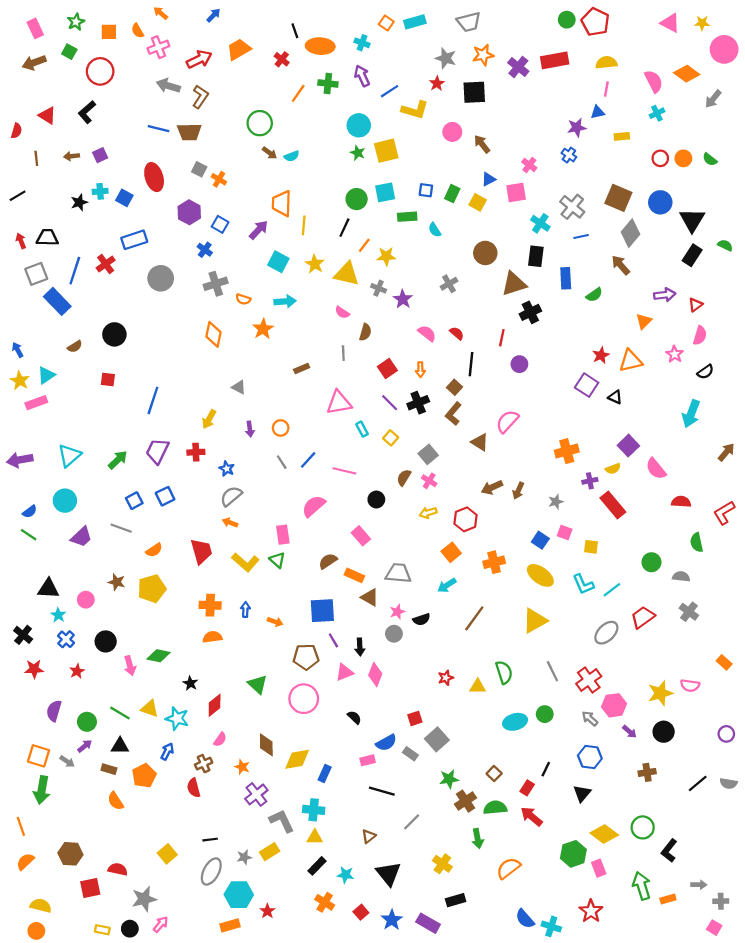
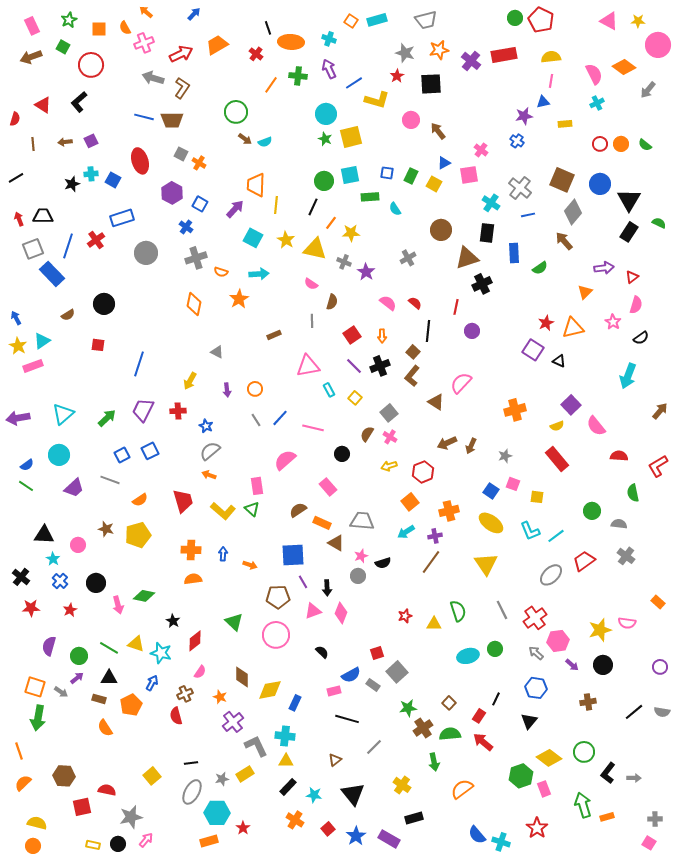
purple cross: (590, 481) -> (435, 536), moved
yellow triangle: (535, 621) -> (486, 564), turned -35
gray arrow: (699, 885) -> (634, 778), moved

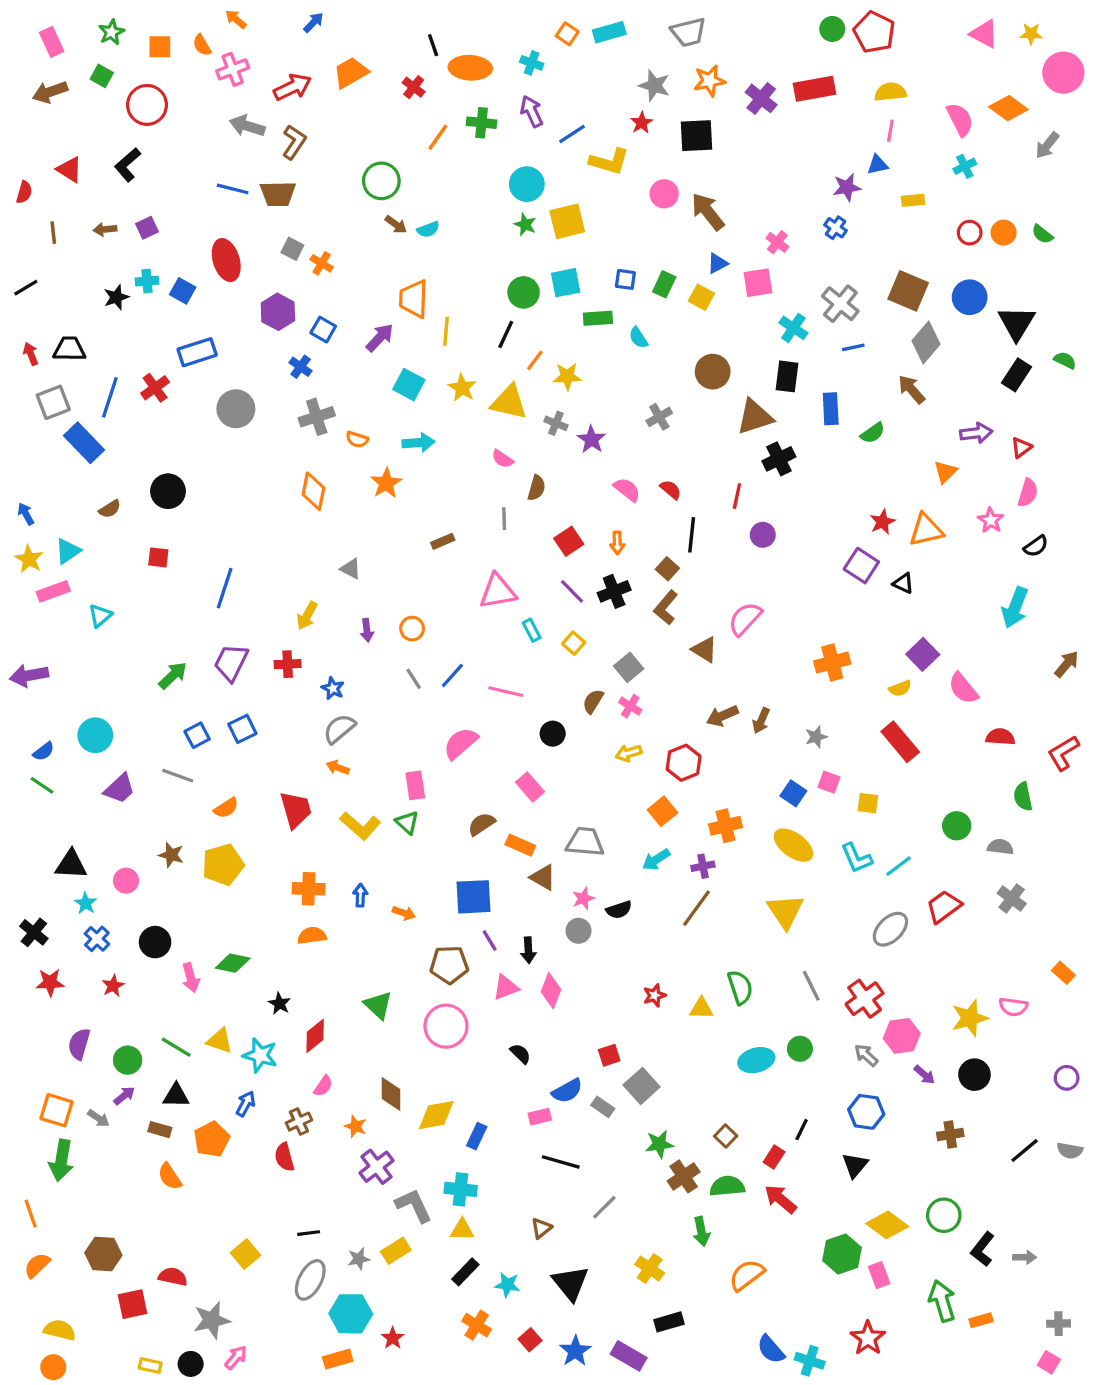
brown arrow: (438, 131) -> (708, 212), size x1.4
cyan triangle: (63, 414) -> (100, 616), moved, size x0.7

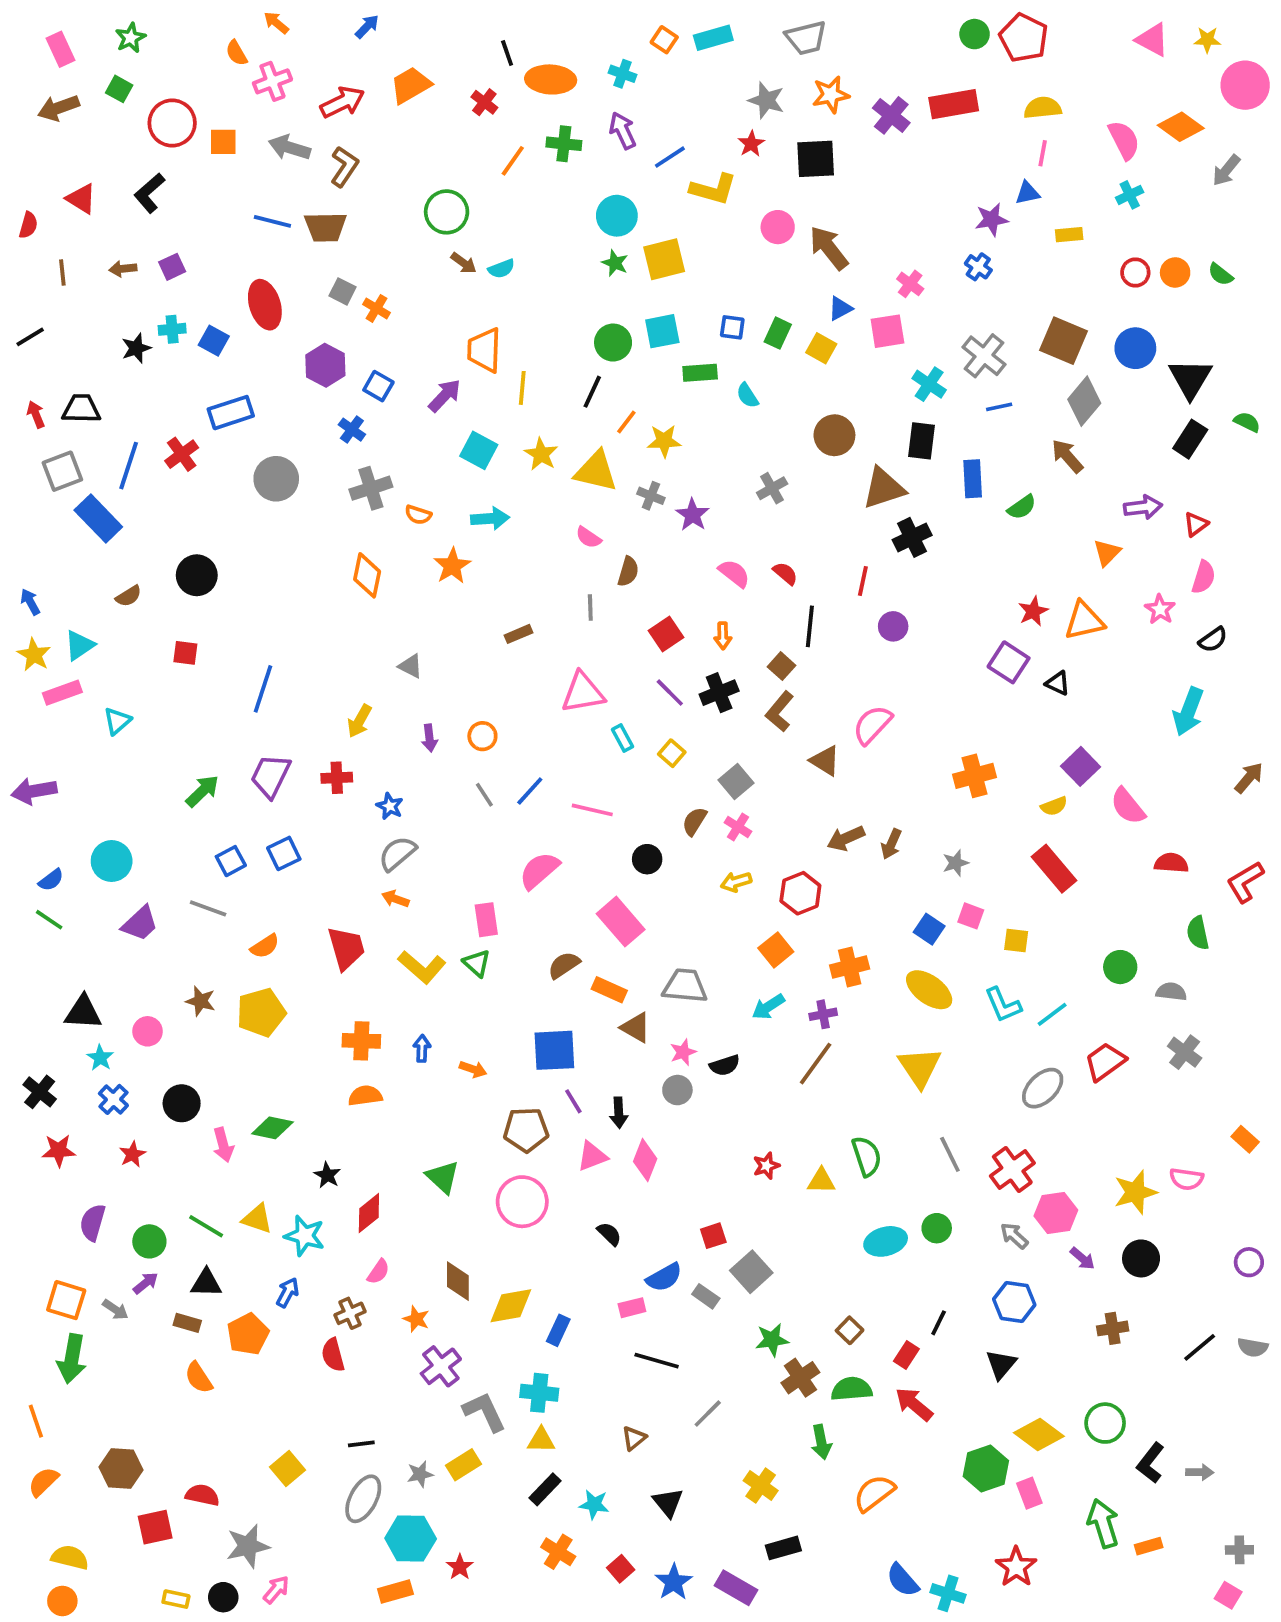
orange square: (160, 47) -> (223, 142), moved
pink rectangle: (530, 787) -> (621, 922), size x1.4
black triangle: (570, 1283) -> (668, 1503), size x0.7

